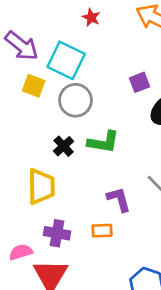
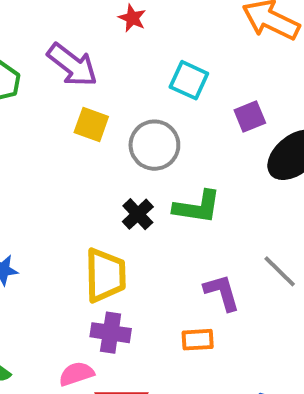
red star: (91, 17) -> (132, 18), moved
cyan square: (66, 60) -> (189, 80), moved, size x0.7
purple cross: (57, 233) -> (111, 333), moved

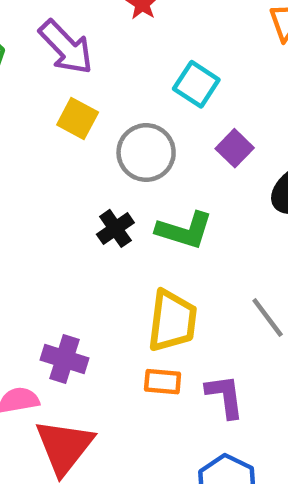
purple square: (250, 117) -> (235, 148), moved, turned -32
yellow trapezoid: (105, 275) -> (172, 321), moved
purple L-shape: (222, 292) -> (225, 396), moved

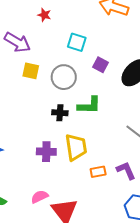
black cross: (115, 228) -> (60, 113), turned -35
yellow trapezoid: (172, 321) -> (76, 147), moved
purple cross: (64, 359) -> (46, 152), moved

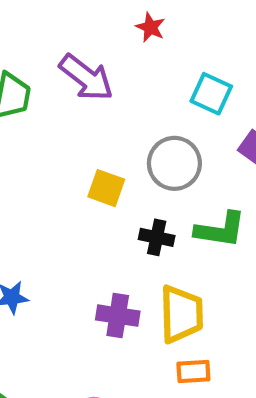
yellow square: (31, 71) -> (106, 188), moved
orange rectangle: (98, 172) -> (193, 372), moved

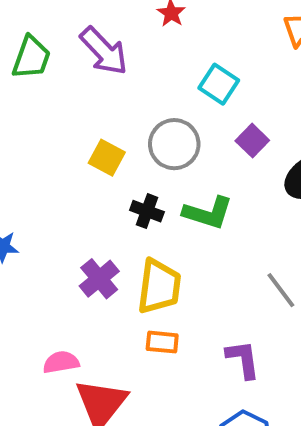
purple cross: (118, 316) -> (99, 279), turned 33

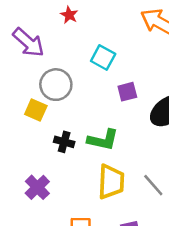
purple square: (252, 141) -> (127, 92), turned 36
gray circle: (174, 144) -> (56, 85), moved
yellow trapezoid: (159, 286) -> (111, 182), moved

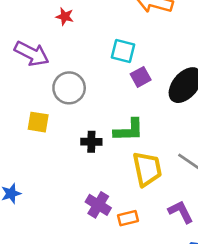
cyan square: (103, 58) -> (123, 51), moved
yellow square: (36, 110) -> (38, 122), moved
purple cross: (37, 187) -> (98, 205), moved

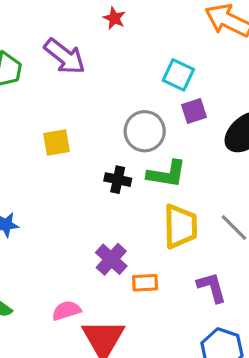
gray circle: (69, 88) -> (145, 131), moved
yellow square: (38, 122) -> (56, 143), turned -30

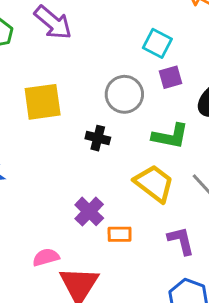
yellow square: (56, 143) -> (43, 102), size x1.5
green L-shape: (167, 174) -> (170, 136), moved
yellow trapezoid: (180, 226) -> (154, 183), turned -54

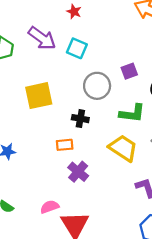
cyan square: (157, 43) -> (77, 48), moved
orange rectangle: (120, 234) -> (65, 145), moved

